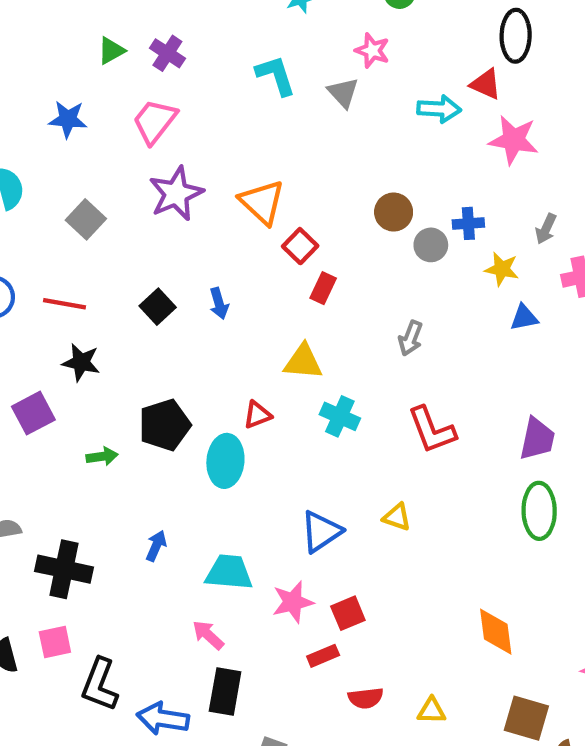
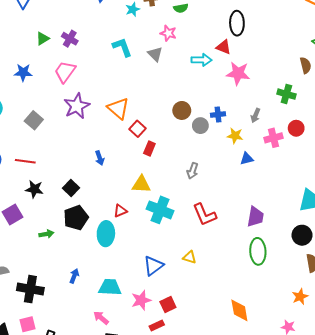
black square: (158, 307) -> (71, 188), moved
cyan cross: (340, 416) -> (160, 210), size x1.4

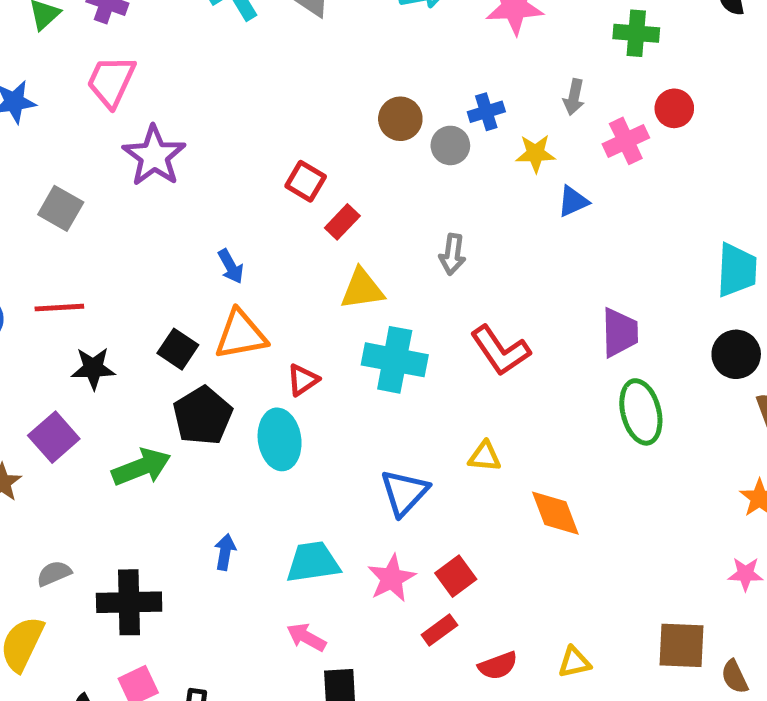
orange triangle: (118, 108) -> (241, 335), moved, turned -40
red rectangle: (149, 149) -> (342, 222), turned 32
yellow triangle: (141, 184) -> (362, 289), moved
green arrow: (46, 234) -> (141, 467), size x1.6
orange diamond: (239, 310) -> (555, 513), moved

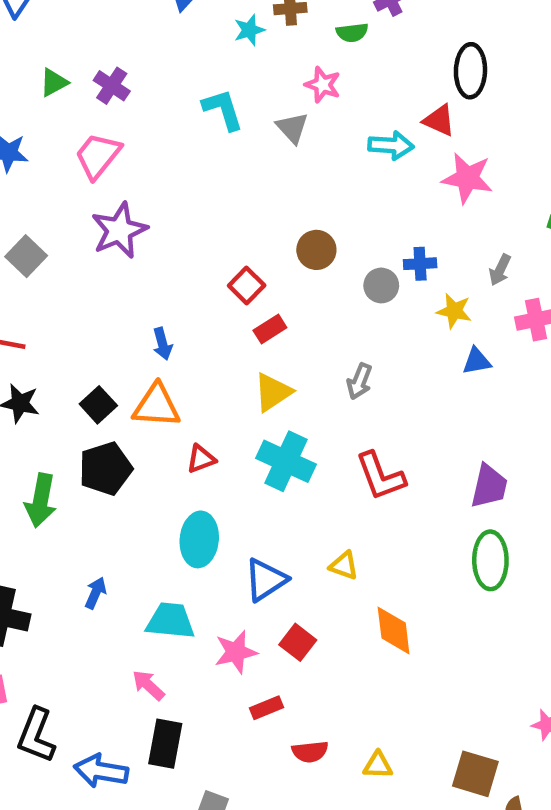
brown circle: (400, 119) -> (316, 250), moved
yellow triangle: (362, 289) -> (273, 392), turned -39
cyan ellipse: (280, 439) -> (199, 539), moved
green arrow: (141, 467) -> (41, 500), turned 108
red square: (456, 576) -> (298, 642), moved, turned -30

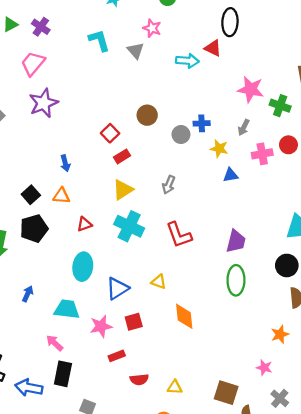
pink star: (467, 178) -> (251, 89), moved
orange triangle: (156, 406) -> (61, 196), size x0.7
red square: (298, 642) -> (134, 322), turned 36

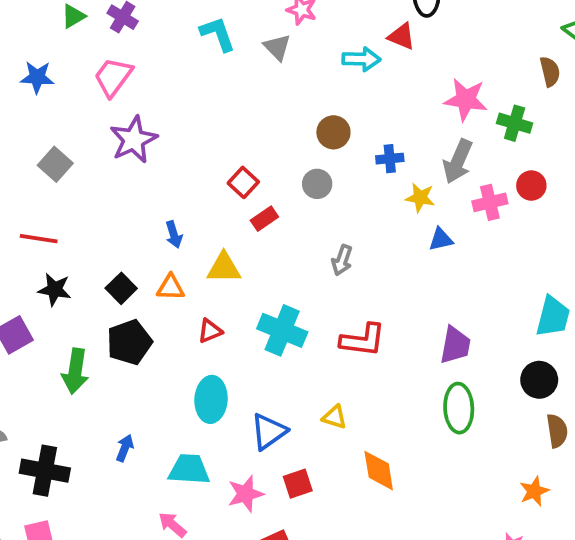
brown circle: (147, 115) -> (333, 132), moved
gray arrow: (244, 127) -> (458, 161), size x1.6
gray circle: (181, 134) -> (317, 184), moved
yellow triangle: (123, 190) -> (224, 268), moved, turned 35
red L-shape: (179, 235) -> (363, 340), turned -60

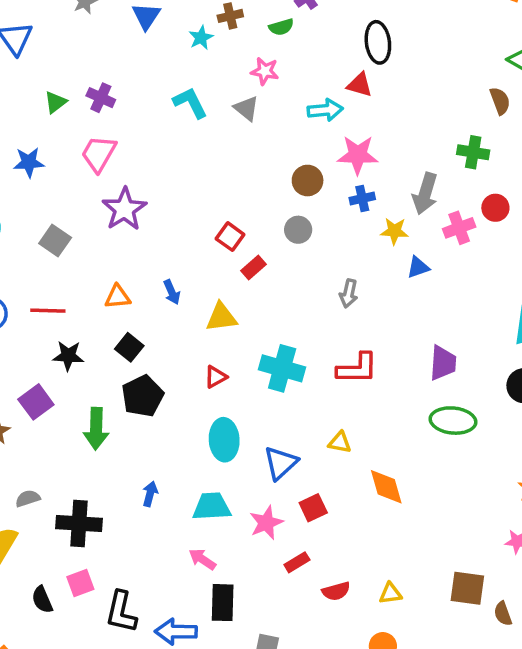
pink star: (466, 100) -> (358, 155), moved
gray arrow: (342, 260) -> (349, 293), moved
orange triangle: (171, 287) -> (118, 297), moved
green ellipse: (459, 408) -> (453, 421), turned -75

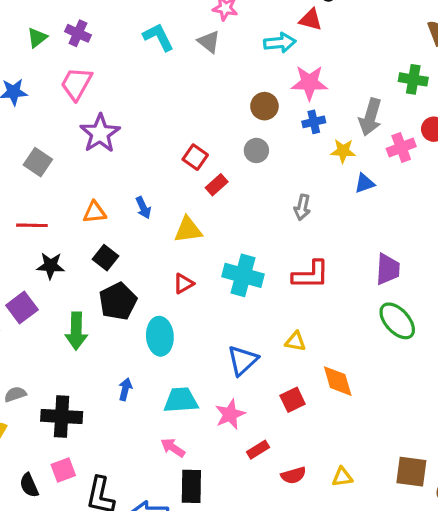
green ellipse: (453, 421) -> (397, 321), turned 42
cyan ellipse: (224, 440) -> (160, 336), moved
red square: (313, 508) -> (293, 400), moved

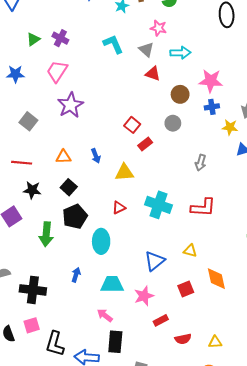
red triangle: (311, 20) -> (153, 74), moved
cyan arrow: (280, 43) -> (181, 53), moved

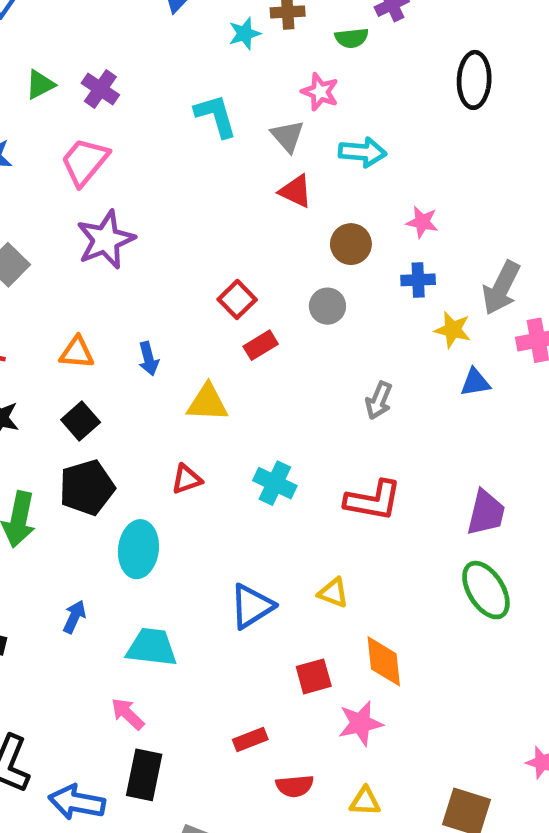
pink star: (211, 81) -> (422, 222), size x0.6
cyan cross: (159, 205) -> (275, 483), size x0.7
pink star: (144, 296) -> (360, 723), moved

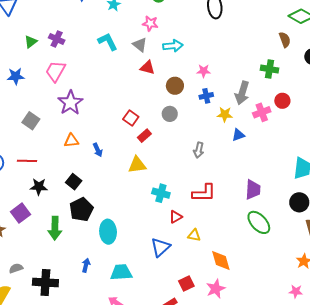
orange triangle: (77, 353) -> (71, 141), moved
yellow triangle: (207, 403) -> (137, 165), moved
red triangle: (187, 479) -> (176, 217), moved
red square: (314, 676) -> (186, 284), moved

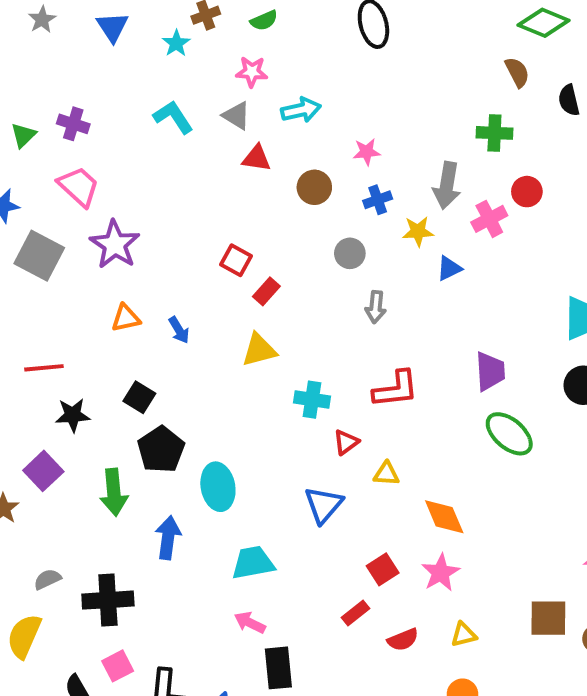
pink trapezoid: (55, 71) -> (79, 186), turned 110
gray circle: (170, 114) -> (350, 253), moved
gray square: (31, 121) -> (39, 256), moved, size x1.4
blue arrow: (86, 265) -> (168, 538), moved, size x1.5

